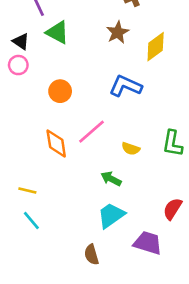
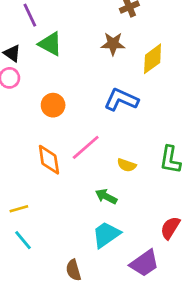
brown star: (118, 32) -> (113, 44), turned 30
yellow line: (27, 191) -> (19, 209), turned -30
purple trapezoid: (148, 243) -> (144, 263), turned 128
brown semicircle: (91, 255) -> (73, 270), moved

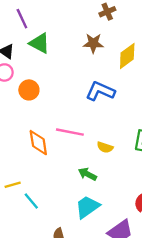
orange circle: (53, 105) -> (29, 90), moved
pink line: (86, 147) -> (70, 132), turned 52
cyan line: (23, 240) -> (31, 201), moved

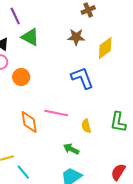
blue L-shape: (100, 91) -> (82, 78), turned 45
yellow semicircle: (105, 147) -> (86, 126), turned 56

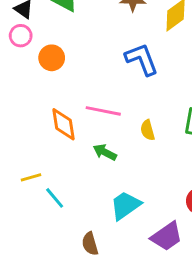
green arrow: (71, 149) -> (105, 152), moved

